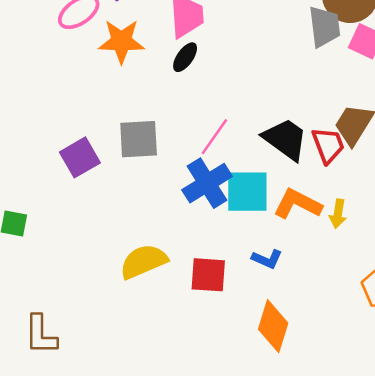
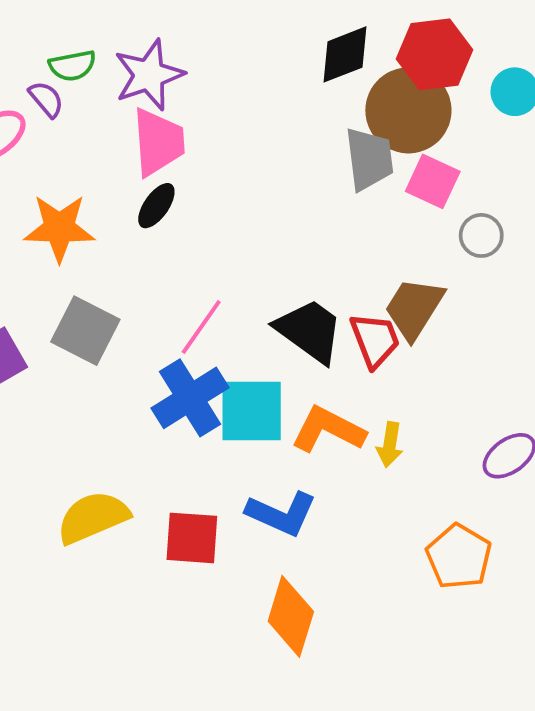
orange star: (121, 41) -> (59, 228), moved
gray square: (139, 139) -> (85, 331), turned 30
blue L-shape: (267, 259) -> (281, 514), size x1.5

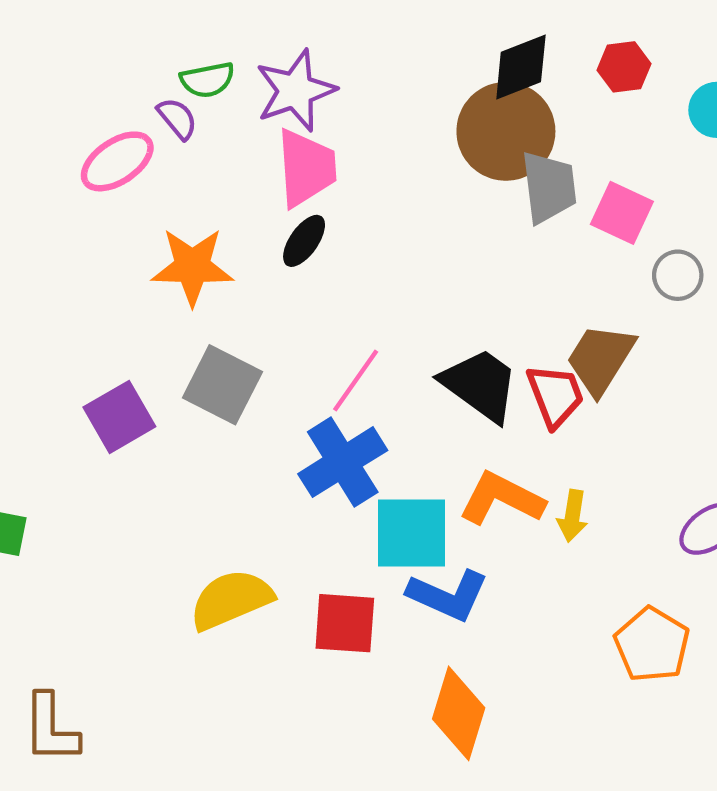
red hexagon: (435, 54) -> (624, 67), size x0.6
brown circle: (408, 110) -> (506, 131), moved
cyan square: (252, 411) -> (411, 533), moved

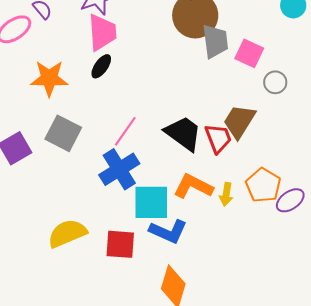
orange pentagon: (652, 645) -> (263, 185), moved

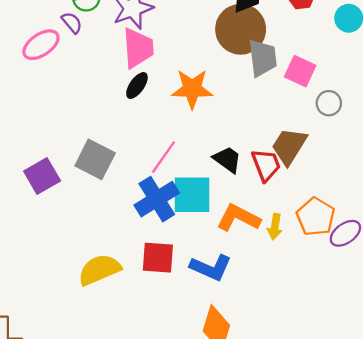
orange star: (49, 78) -> (192, 89), moved
black trapezoid: (183, 133) -> (227, 159), size x0.7
cyan square: (151, 202) -> (192, 195), moved
red square: (120, 244) -> (158, 258), moved

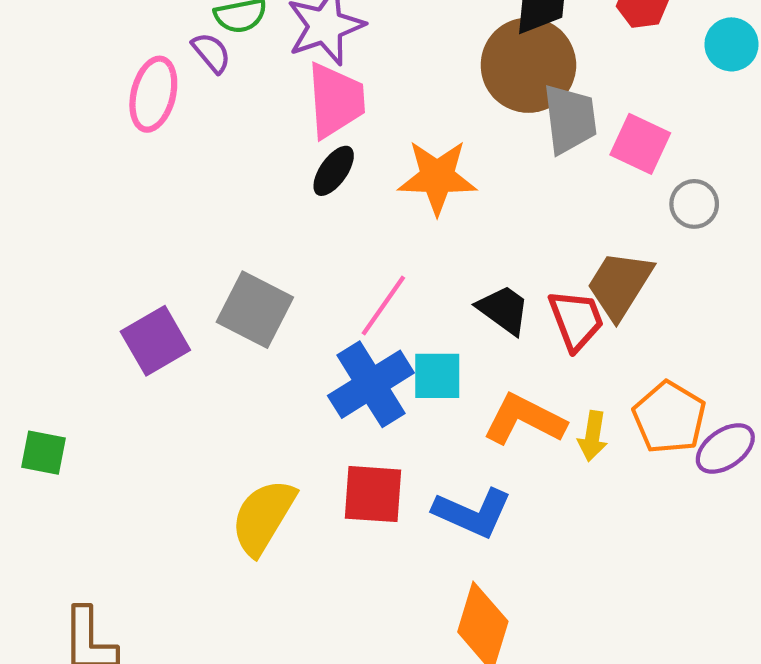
pink ellipse: (41, 45) -> (153, 94), turned -42
cyan square: (192, 195) -> (437, 376), size x0.7
yellow semicircle: (99, 270) -> (263, 517), turned -36

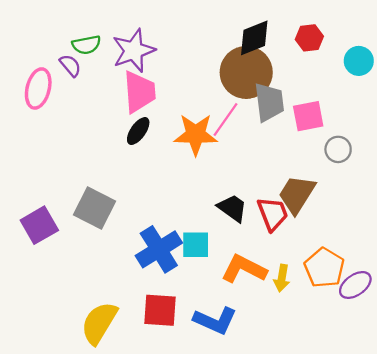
pink square: (640, 144) -> (308, 116), turned -36
pink line: (383, 306) -> (225, 120), moved

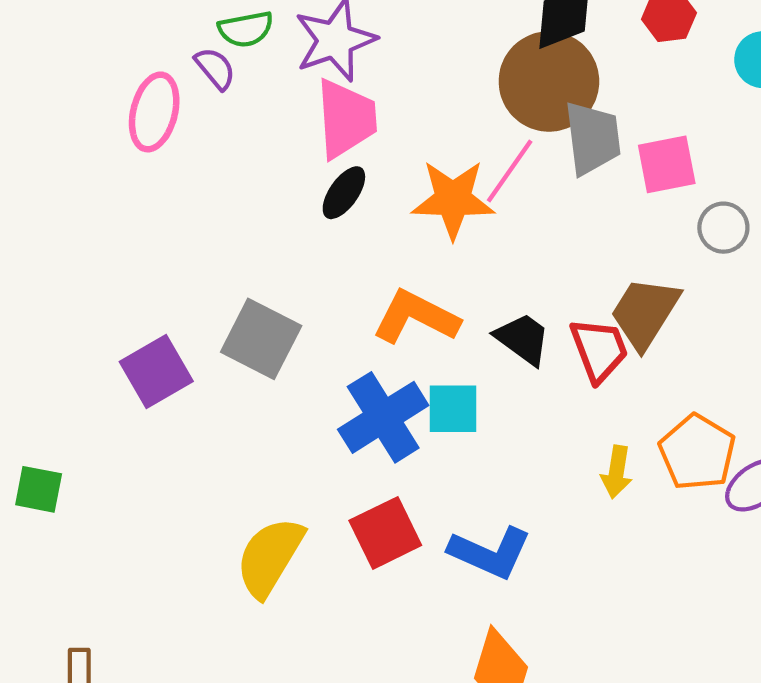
orange L-shape: (244, 269) -> (416, 317), moved
red square: (160, 310) -> (385, 533), turned -30

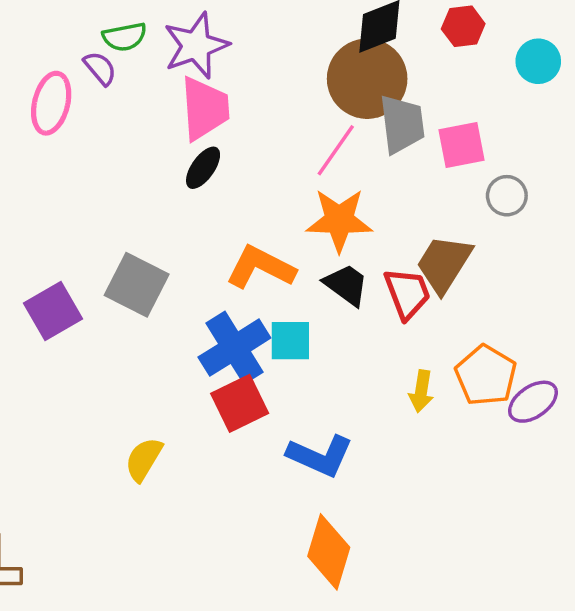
orange star: (453, 199) -> (339, 220), moved
red square: (385, 533) -> (240, 403), moved
yellow semicircle: (270, 557) -> (144, 459), size x0.7

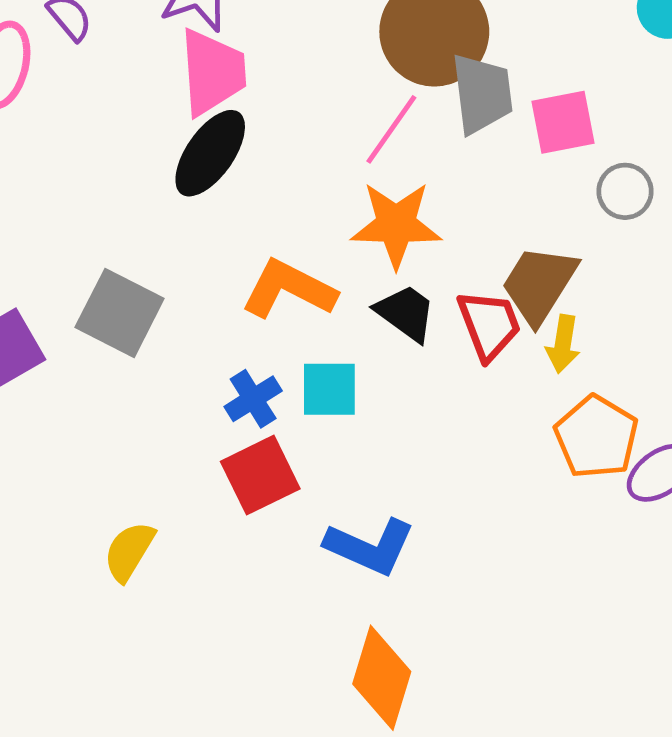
black ellipse: (203, 168) -> (210, 153), size x1.5
blue cross: (234, 348) -> (253, 399), size x0.6
yellow arrow: (421, 391) -> (563, 344), moved

